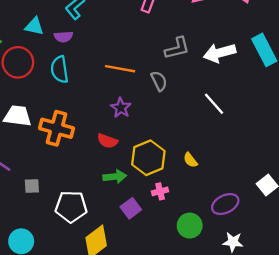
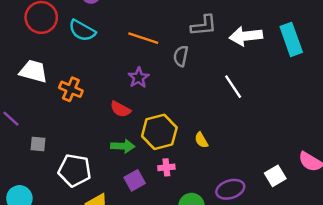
cyan semicircle: (60, 69) -> (82, 30), turned -60
gray semicircle: (159, 81) -> (181, 56), turned -150
orange cross: (57, 128) -> (71, 89), size x0.7

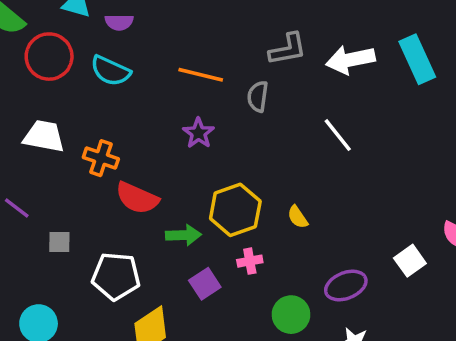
red semicircle: (120, 109) -> (137, 198), moved, size x1.4

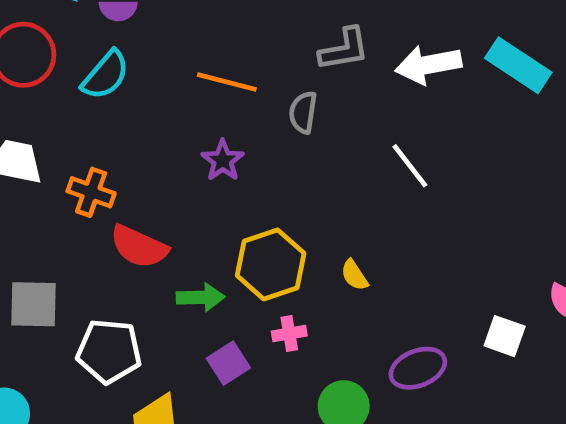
cyan rectangle: (417, 59) -> (518, 65), turned -33
cyan semicircle: (111, 71) -> (106, 75), turned -75
gray square: (59, 242) -> (34, 304), size x1.6
white square: (410, 261) -> (505, 336), turned -36

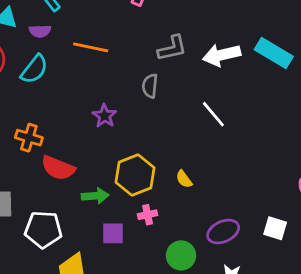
orange line: (227, 82) -> (91, 47), moved
white square: (505, 336) -> (275, 228), moved
purple square: (228, 363) -> (113, 233), turned 35

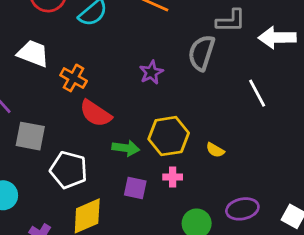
gray semicircle: (150, 86) -> (201, 53), size x1.5
yellow semicircle: (184, 179) -> (215, 150), turned -36

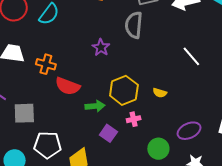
white line: (257, 93) -> (191, 56), moved
white pentagon: (69, 170) -> (48, 145), moved
purple square: (135, 188) -> (108, 133), turned 36

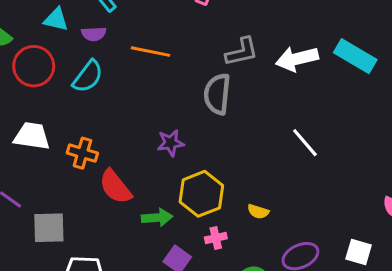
purple star: (101, 47) -> (170, 143), moved, turned 30
red semicircle: (68, 86) -> (115, 187), turned 30
yellow semicircle: (160, 93) -> (258, 211), moved

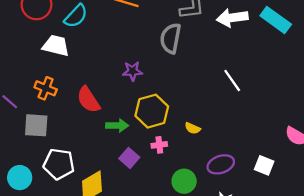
white trapezoid: (32, 136) -> (56, 46), moved
orange cross: (82, 153) -> (46, 88), moved

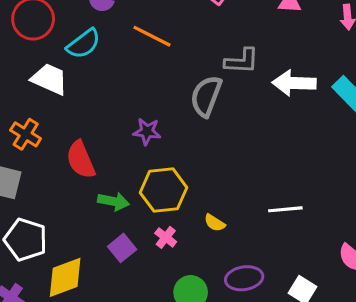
white line: (232, 81) -> (285, 209), moved, turned -70
pink cross: (159, 145) -> (166, 237), turned 35

